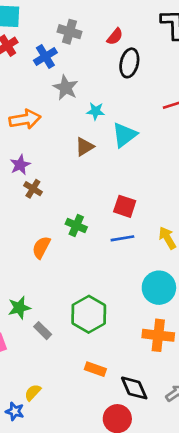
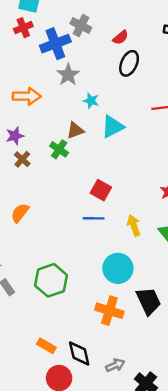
blue cross: (45, 56) -> (55, 44), size x1.4
green cross: (76, 226) -> (59, 149), moved
orange rectangle: (95, 369) -> (46, 346), moved

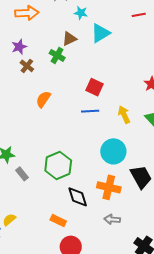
orange semicircle: (20, 213) -> (43, 99), moved
black diamond: (79, 354) -> (78, 197), moved
gray arrow: (115, 365) -> (112, 219), moved, turned -147

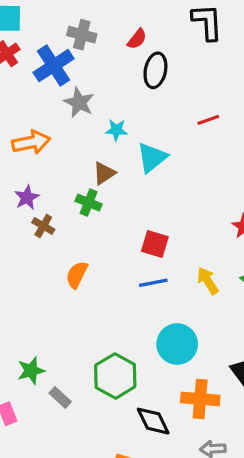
cyan circle: (113, 151) -> (177, 344), moved

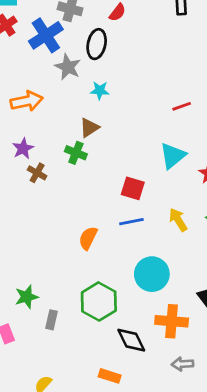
black ellipse: (155, 70) -> (97, 44), moved
red line: (208, 120) -> (182, 106), moved
cyan triangle: (152, 158) -> (173, 156), moved
orange semicircle: (77, 275) -> (88, 238), moved
gray rectangle: (60, 397) -> (52, 320), turned 60

